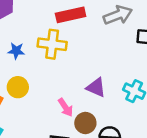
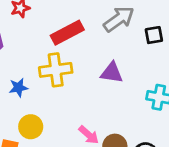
purple triangle: (96, 87) -> (112, 73), moved

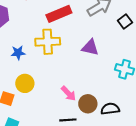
black square: (154, 35) -> (125, 21), turned -32

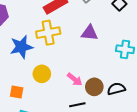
blue star: (18, 53) -> (21, 47), size x1.6
yellow circle: (25, 83) -> (42, 74), moved

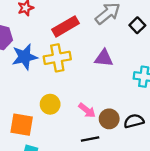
blue star: (21, 47) -> (25, 57), moved
orange square: (17, 92) -> (22, 125), size x1.5

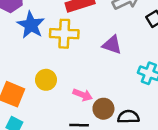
blue star: (25, 57) -> (31, 25), turned 30
pink arrow: (87, 110) -> (83, 95), turned -30

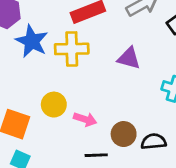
pink arrow: (83, 95) -> (85, 119), moved

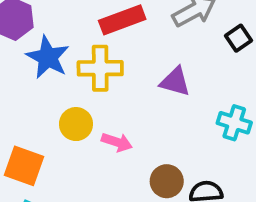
yellow circle: (54, 105) -> (76, 124), moved
pink arrow: (85, 119) -> (117, 142), moved

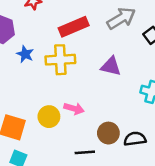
blue star: (48, 57) -> (25, 54), size x0.6
yellow circle: (76, 124) -> (49, 117), moved

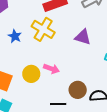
blue star: (25, 54) -> (15, 36), moved
yellow cross: (60, 60) -> (43, 29), turned 30

